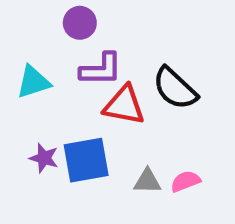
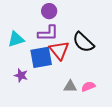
purple circle: (80, 23) -> (49, 11), moved
red triangle: (124, 105) -> (59, 50), turned 40
blue square: (86, 160) -> (41, 57), moved

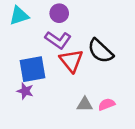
purple L-shape: (48, 33) -> (58, 40), turned 35
cyan triangle: (16, 39) -> (19, 16), moved
blue square: (41, 57) -> (32, 69), moved

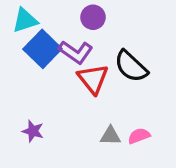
purple circle: (59, 13) -> (93, 17), moved
blue square: (32, 69) -> (42, 49), moved, turned -36
purple star: (25, 91) -> (33, 131), moved

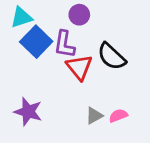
purple L-shape: (76, 52) -> (64, 44), turned 64
purple star: (33, 131) -> (28, 112), size x1.5
gray triangle: (110, 136) -> (94, 116), turned -30

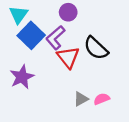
cyan triangle: (21, 17) -> (18, 15), turned -36
purple L-shape: (64, 44) -> (55, 38), turned 40
purple star: (28, 112) -> (22, 77), moved, turned 30

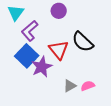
blue square: (31, 35) -> (27, 56), moved
purple L-shape: (55, 38) -> (30, 31), moved
purple star: (22, 77) -> (42, 67), moved

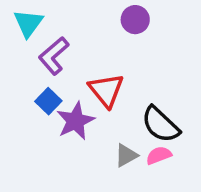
purple circle: (59, 11) -> (135, 20), moved
black semicircle: (83, 42) -> (161, 125), moved
blue square: (27, 56) -> (48, 101), size x0.6

